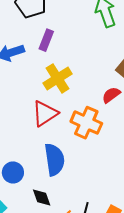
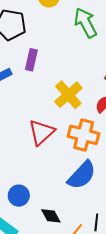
yellow cross: (58, 78) -> (68, 95), moved
blue semicircle: (54, 160) -> (82, 175), moved, turned 60

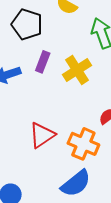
yellow cross: (68, 95) -> (77, 70), moved

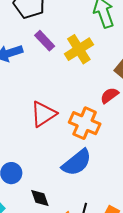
purple rectangle: (43, 62) -> (45, 41), turned -65

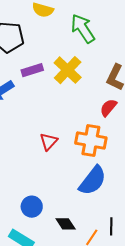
purple rectangle: (45, 41) -> (32, 70), turned -50
red triangle: (43, 114) -> (49, 142), size x0.7

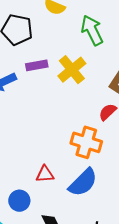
red triangle: (49, 142) -> (45, 174), moved, turned 36

